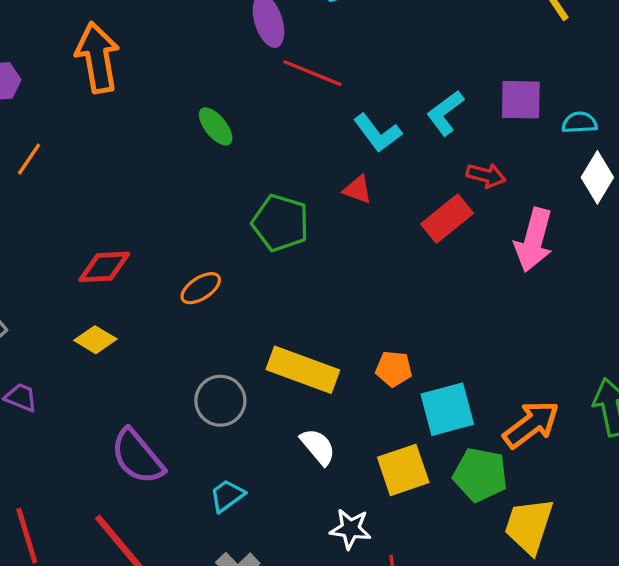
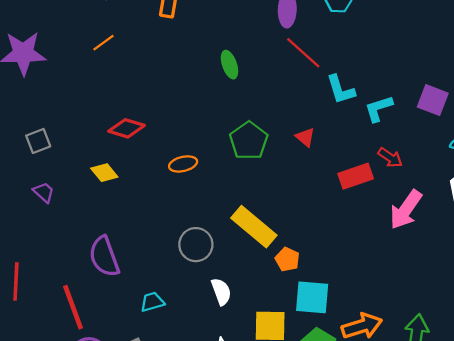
purple square: (521, 100) -> (433, 100), moved
cyan L-shape: (378, 133) -> (340, 90), moved
yellow rectangle: (303, 370) -> (254, 227), moved
gray circle: (220, 401) -> (196, 245), moved

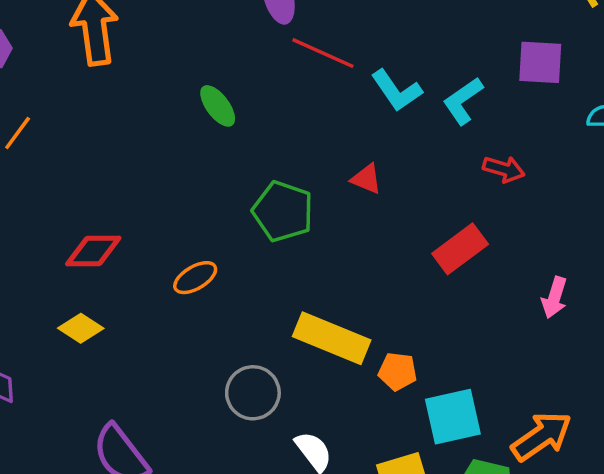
red rectangle: (356, 176) -> (460, 249), moved
pink arrow: (406, 210) -> (554, 298), moved, size x0.6

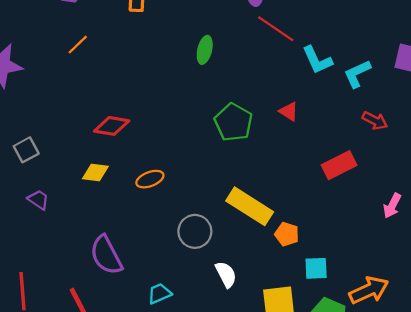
green ellipse: (218, 106) -> (205, 50), turned 40
orange ellipse: (195, 278) -> (150, 179), moved
yellow diamond: (81, 328) -> (95, 172), turned -36
cyan square: (453, 417) -> (316, 268), size x0.7

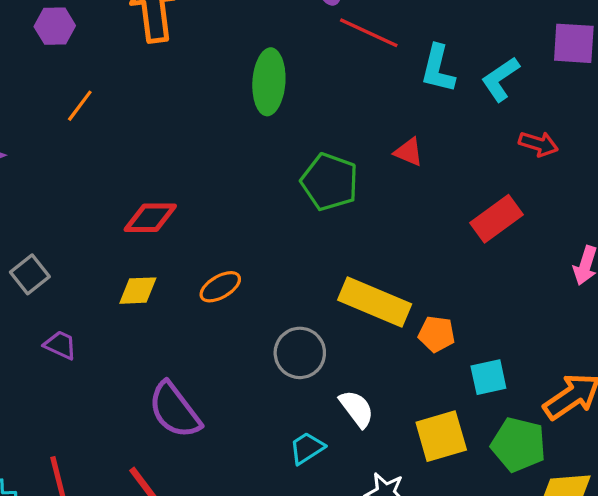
green ellipse: (205, 50) -> (269, 82), size x1.5
cyan L-shape: (317, 60) -> (438, 69), turned 48
cyan trapezoid: (159, 293) -> (307, 448), moved

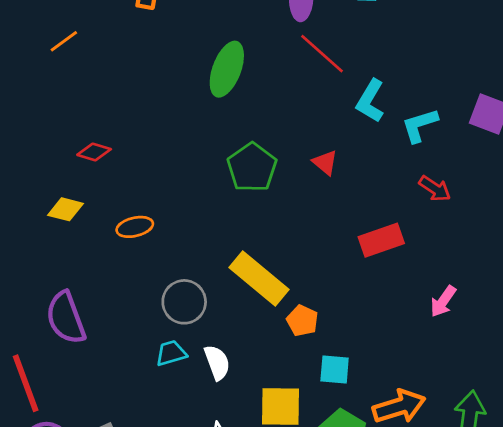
red diamond: (150, 218) -> (94, 152), size x0.7
cyan trapezoid: (307, 448) -> (171, 353), moved

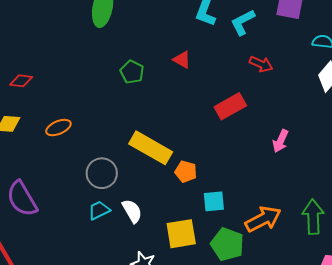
green pentagon: (252, 167) -> (132, 72), size x0.7

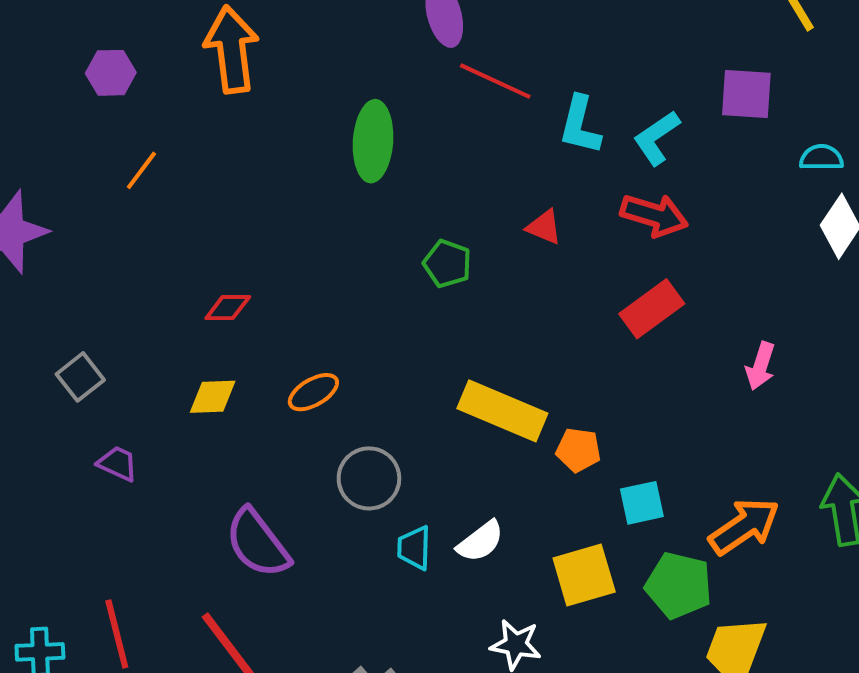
red arrow: (261, 64) -> (654, 215), moved, size x1.4
gray circle: (102, 173) -> (369, 478), moved
cyan trapezoid: (99, 210) -> (414, 548), turned -55
white semicircle: (132, 211) -> (480, 541), turned 90

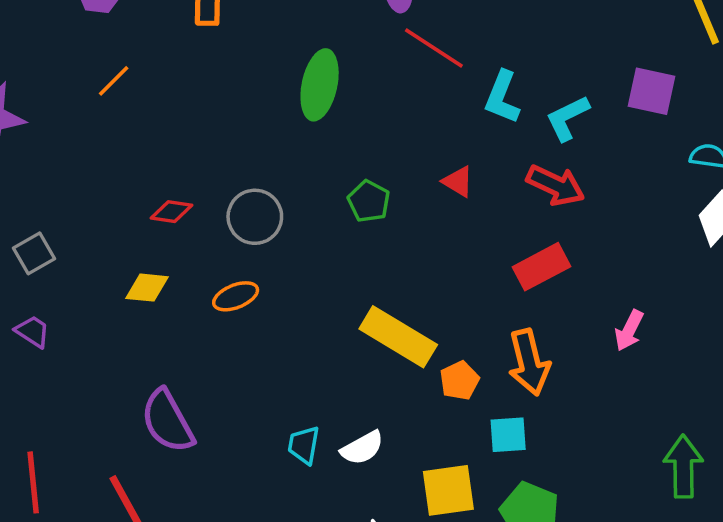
orange pentagon: (578, 450) -> (459, 381), turned 30
purple trapezoid: (118, 464) -> (32, 331), moved
gray circle: (369, 478) -> (255, 217), moved
orange arrow: (744, 526) -> (529, 362), moved, turned 102

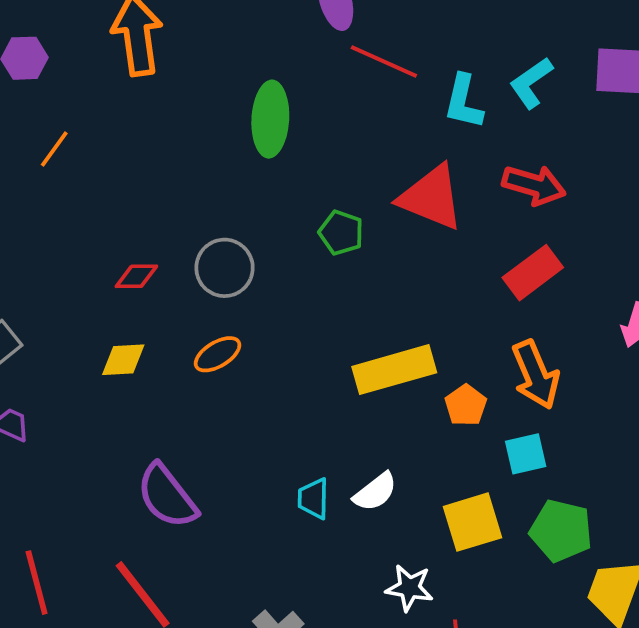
cyan L-shape: (567, 118) -> (531, 83), moved
red triangle: (458, 182) -> (431, 197), size x2.0
yellow rectangle: (398, 337) -> (394, 370), turned -38

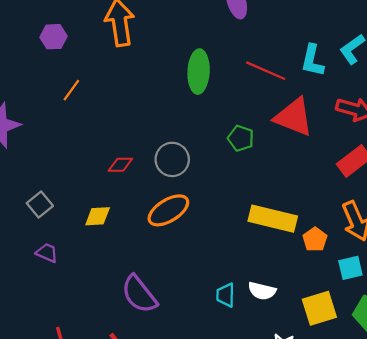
red line: (384, 62) -> (266, 71), moved
orange ellipse: (218, 354) -> (168, 210), size x1.5
yellow diamond: (123, 360) -> (98, 216), moved
yellow rectangle: (394, 370) -> (273, 219), turned 30
white semicircle: (375, 492) -> (262, 291), turned 52

